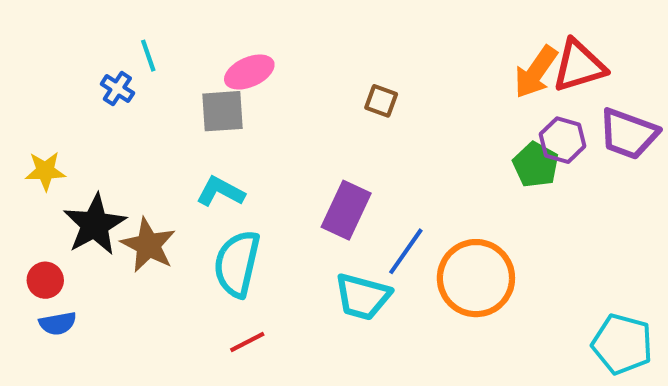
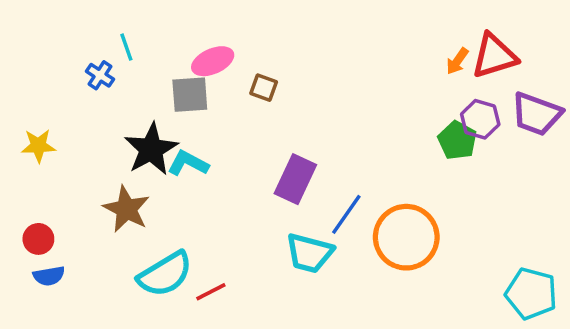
orange arrow: (536, 72) -> (457, 61), size x0.6
brown square: (381, 101) -> (264, 88), moved
black star: (95, 225) -> (151, 149), moved
cyan semicircle: (237, 264) -> (165, 274), moved, turned -134

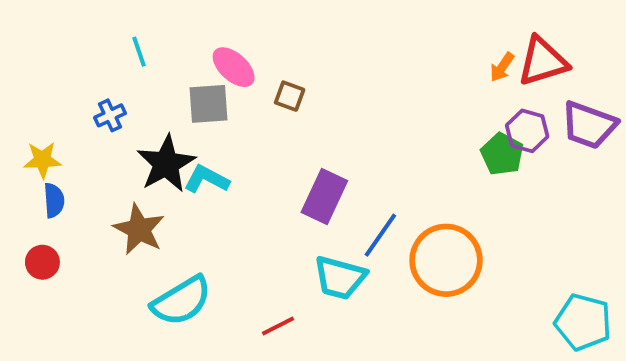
pink ellipse: (213, 61) -> (234, 67), turned 66
blue cross: (100, 75) -> (110, 115), moved, turned 32
blue semicircle: (49, 276) -> (54, 200), moved, turned -84
red line: (211, 292) -> (278, 326), moved

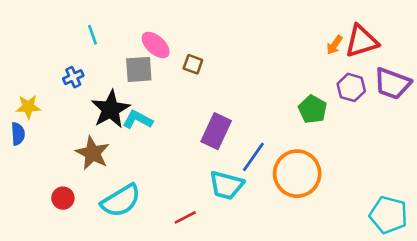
green pentagon: (502, 154) -> (313, 109), moved
blue semicircle: (54, 200) -> (18, 134), moved
red circle: (42, 262) -> (63, 198), moved

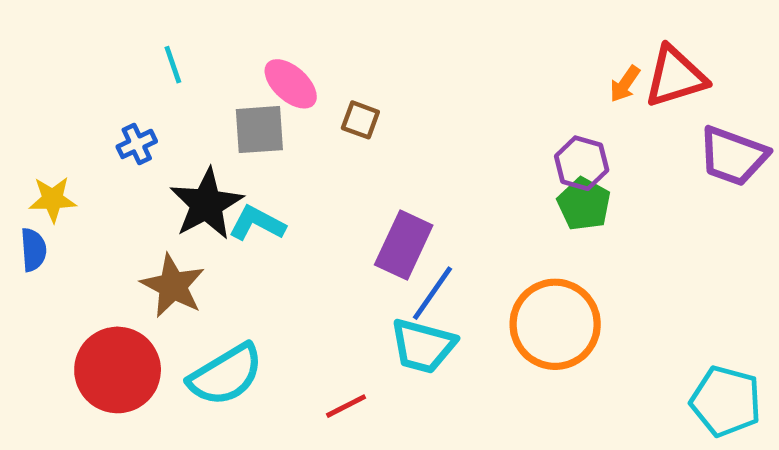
purple hexagon: (351, 87) -> (582, 163), moved
blue line: (253, 157) -> (433, 293), moved
red circle: (63, 198) -> (118, 370), size x2.0

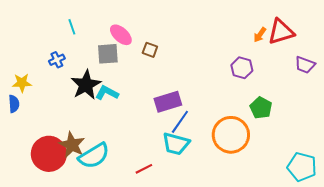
purple trapezoid: (733, 156) -> (305, 65), size x0.7
green pentagon: (584, 204) -> (261, 108), moved
purple rectangle: (404, 245) -> (168, 102), turned 48
brown star: (173, 286) -> (72, 145), moved

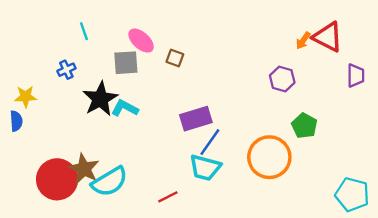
red triangle: (281, 32) -> (328, 37), turned 44
purple trapezoid: (305, 65) -> (356, 76), turned -110

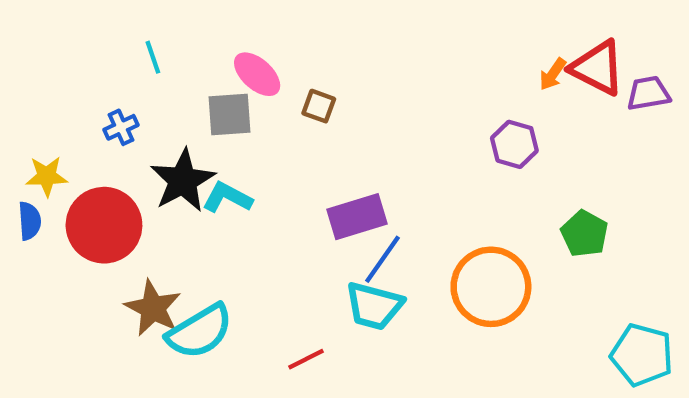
purple trapezoid: (356, 76) -> (648, 93), moved, turned -100
green pentagon: (304, 126) -> (585, 234), moved
red circle: (57, 179) -> (104, 225), moved

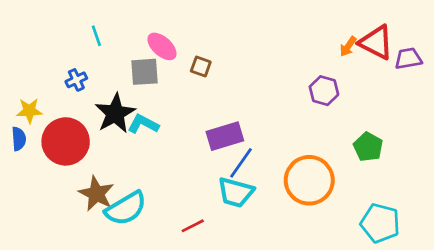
cyan pentagon: (642, 355) -> (380, 223), moved

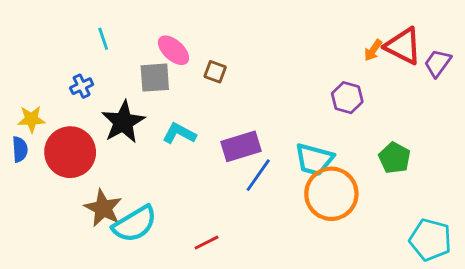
purple trapezoid: (408, 58) -> (438, 63), turned -44
cyan L-shape: (143, 124) -> (179, 133), moved
cyan trapezoid: (236, 192) -> (314, 159), moved
cyan pentagon: (380, 223) -> (430, 240), moved

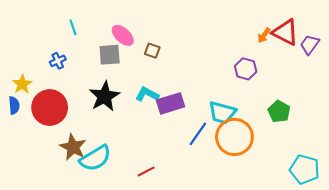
yellow star: (31, 119) -> (22, 84), turned -30
black star: (123, 122) -> (104, 96), moved
cyan L-shape: (179, 133) -> (147, 94), moved
blue line: (258, 175) -> (198, 134), moved

